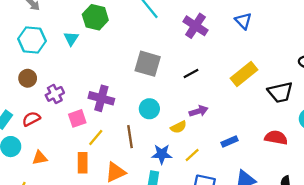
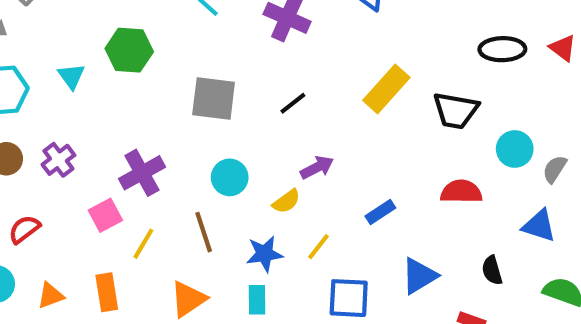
green hexagon: (95, 17) -> (129, 50), moved
black trapezoid: (280, 92) -> (456, 111), turned 32
purple cross: (55, 94) -> (58, 160), moved
purple cross: (101, 98) -> (142, 173), turned -35
orange rectangle: (83, 163) -> (107, 292), moved

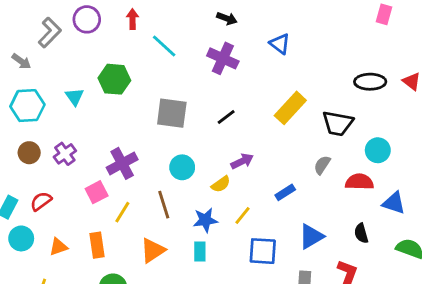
gray semicircle: (555, 169) -> (322, 165), moved
red semicircle: (461, 192) -> (359, 182), moved

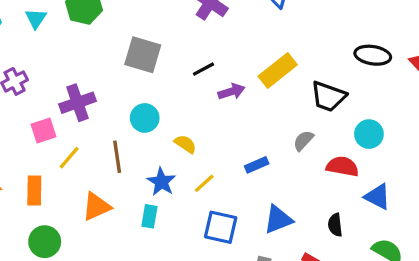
purple arrow: (242, 161) -> (231, 92), moved
yellow semicircle: (221, 184) -> (185, 144), turned -120
blue star: (205, 220) -> (161, 182), turned 30

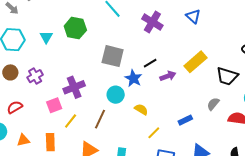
brown line: (117, 157) -> (100, 119), turned 36
blue star: (161, 182) -> (133, 78), moved

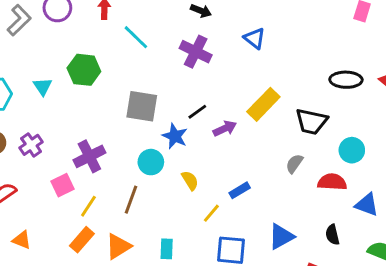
yellow semicircle: (141, 109) -> (190, 180), turned 32
blue rectangle: (185, 120) -> (240, 190), moved
orange triangle: (23, 140) -> (22, 240), turned 40
orange rectangle: (50, 142) -> (82, 240), moved, turned 48

